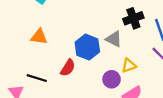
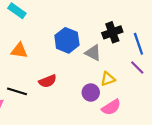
blue hexagon: (87, 47) -> (67, 40), moved
red semicircle: (68, 68) -> (48, 81), turned 36

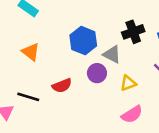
orange triangle: (19, 50) -> (31, 52), turned 30
purple circle: (91, 92) -> (97, 73), moved

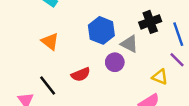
yellow triangle: (128, 83) -> (160, 77), moved, turned 42
black line: (28, 97) -> (48, 85), turned 35

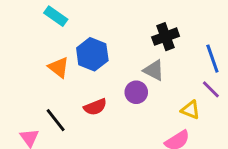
black cross: (150, 22) -> (166, 37), moved
blue hexagon: (101, 30) -> (92, 54), moved

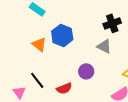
purple circle: (136, 92) -> (86, 71), moved
red semicircle: (95, 107) -> (64, 88), moved

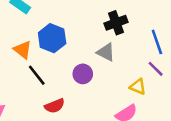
purple circle: (86, 71) -> (83, 74), moved
black line: (37, 80) -> (37, 75), moved

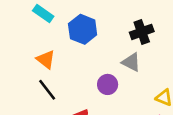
blue hexagon: (52, 38) -> (83, 29), moved
black line: (37, 75) -> (47, 90), moved

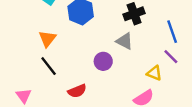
orange triangle: (46, 60) -> (47, 39), turned 30

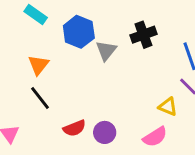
gray triangle: (125, 41) -> (106, 51), moved, turned 42
purple circle: (103, 61) -> (105, 132), moved

